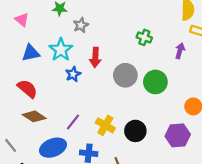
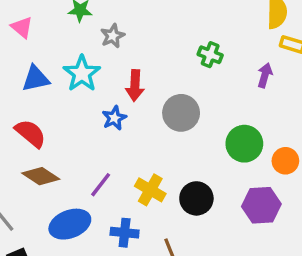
blue star: (73, 74) -> (114, 118), moved
green circle: (155, 82) -> (244, 144), moved

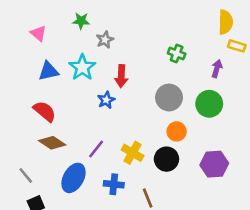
gray circle: (181, 113) -> (169, 97), moved
green circle: (244, 144) -> (209, 104), moved
orange circle: (285, 161) -> (177, 131), moved
blue ellipse: (70, 224) -> (74, 178), turned -40

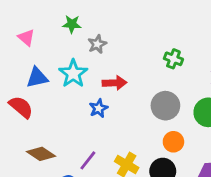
red arrow: (121, 76) -> (115, 83), turned -95
red semicircle: (45, 111) -> (21, 107), moved

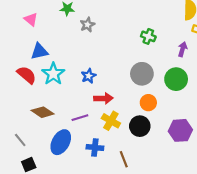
cyan star: (73, 74) -> (53, 74), moved
red arrow: (115, 83) -> (103, 98), moved
purple line: (88, 160) -> (80, 118), turned 35

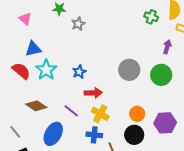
green cross: (148, 36) -> (151, 17), moved
orange circle: (148, 103) -> (137, 114), moved
purple line: (80, 118) -> (71, 111), turned 56
black circle: (140, 126) -> (134, 135), moved
blue cross: (95, 147) -> (94, 135), moved

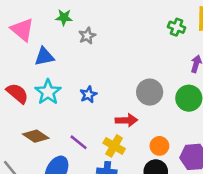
pink triangle: (25, 19) -> (22, 30), size x1.5
blue triangle: (33, 49) -> (44, 57), moved
red arrow: (93, 93) -> (126, 120), moved

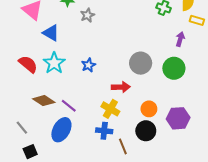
blue triangle: (44, 57) -> (51, 33), turned 42
purple line: (79, 142) -> (69, 106), moved

